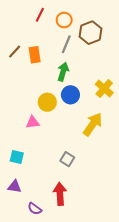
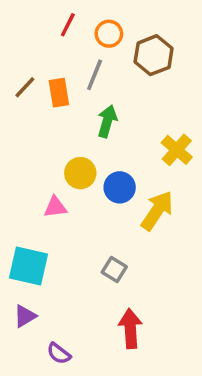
gray line: (66, 44) -> (95, 75), moved
blue circle: (70, 95) -> (120, 187), moved
cyan square: (17, 157) -> (28, 266), size x1.6
purple triangle: (15, 187) -> (25, 316), turned -40
red arrow: (60, 194) -> (130, 329), moved

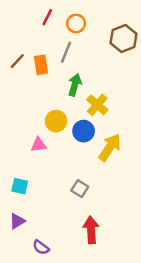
brown hexagon: (154, 55) -> (124, 39), moved
yellow cross: (177, 150) -> (97, 105), moved
cyan square: (28, 266) -> (20, 186), size x0.6

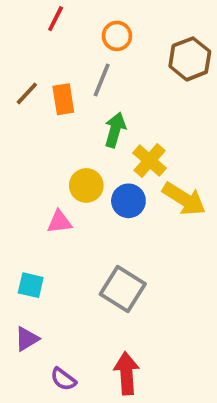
red line: (47, 17) -> (56, 19), moved
yellow arrow: (110, 147) -> (184, 199), moved, turned 88
gray square: (80, 189) -> (123, 289), size x1.6
red arrow: (91, 230) -> (127, 373), moved

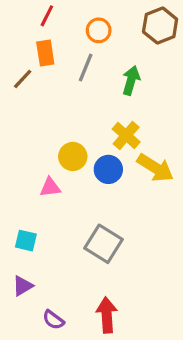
brown hexagon: (190, 59) -> (160, 26), moved
orange rectangle: (63, 99) -> (45, 53), moved
green arrow: (115, 130) -> (131, 81), moved

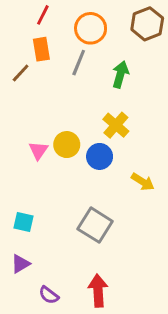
orange circle: (99, 30) -> (91, 28), size x1.4
yellow arrow: (155, 168) -> (143, 182), moved, size x0.7
pink triangle: (50, 187) -> (38, 151), moved, turned -48

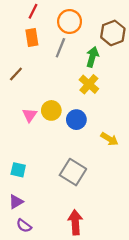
brown hexagon: (147, 24) -> (113, 33), moved
brown line: (21, 73) -> (16, 74), moved
yellow cross: (116, 125) -> (89, 84), moved
purple semicircle: (49, 295) -> (24, 226), moved

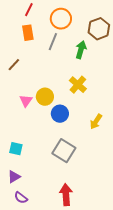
yellow cross: (89, 84) -> (78, 85), moved
blue circle: (76, 120) -> (60, 114), moved
yellow arrow: (109, 139) -> (96, 122), turned 91

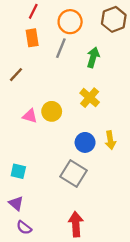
brown hexagon: (99, 29) -> (114, 19), moved
pink triangle: (26, 101) -> (30, 116), turned -48
blue circle: (60, 114) -> (85, 142), moved
yellow arrow: (96, 122) -> (110, 140), turned -42
purple triangle: (14, 177) -> (16, 203), turned -48

